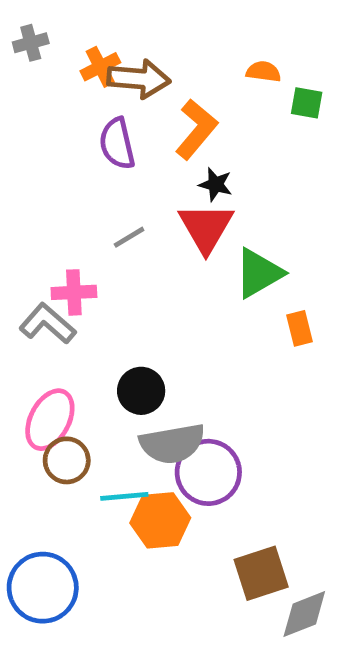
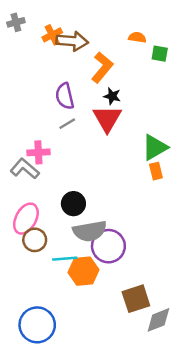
purple semicircle: (117, 144) -> (65, 96), moved
green triangle: (259, 273) -> (155, 147), moved
blue circle: (43, 588) -> (37, 325), moved

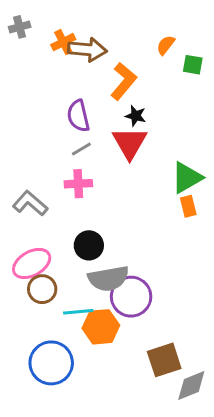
orange semicircle: (137, 37) -> (166, 45), turned -60
pink cross: (38, 152) -> (78, 184), moved
pink ellipse: (26, 219) -> (32, 263), turned 32
blue circle: (37, 325) -> (51, 363), moved

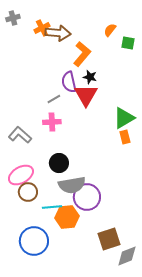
purple semicircle: (78, 116) -> (69, 82), moved

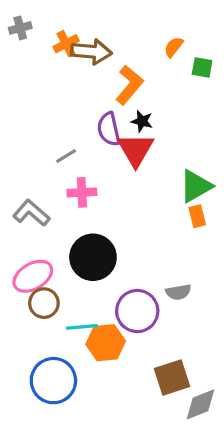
gray line: (54, 99) -> (66, 156), moved
black circle: (59, 163) -> (93, 257), size x1.5
gray semicircle: (72, 185) -> (178, 292), moved, size x0.6

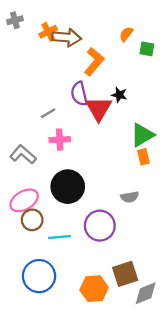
black star: (142, 121) -> (119, 95), moved
gray semicircle: (178, 292) -> (130, 197), moved
orange hexagon: (106, 343) -> (94, 289), moved

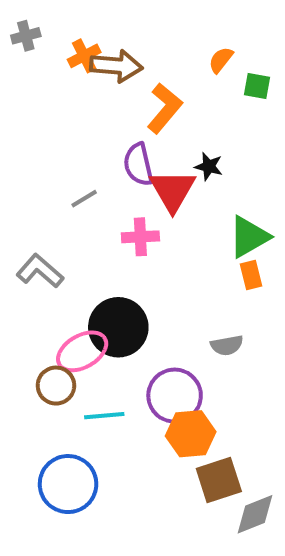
pink cross: (60, 140) -> (140, 237), moved
pink ellipse: (24, 200) -> (82, 351), moved
orange hexagon: (94, 289) -> (191, 434), moved

